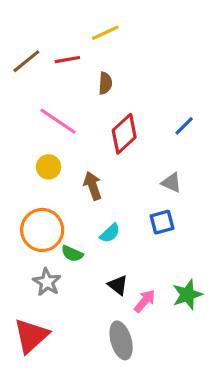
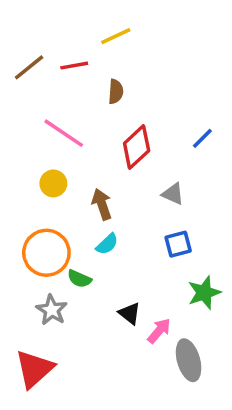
gray triangle: (172, 183) -> (173, 194), moved
cyan semicircle: (110, 233) -> (107, 244), moved
green star: (187, 295) -> (204, 293), moved
gray ellipse: (121, 340) -> (189, 360), moved

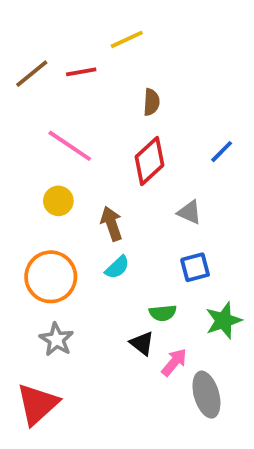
brown semicircle: (116, 92) -> (151, 102), moved
green semicircle: (79, 279) -> (163, 313), moved, turned -30

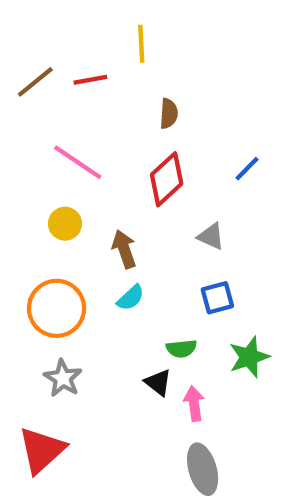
yellow line: (127, 39) -> (141, 44), turned -68
pink arrow: (174, 362) -> (194, 404), turned -48
gray ellipse: (206, 395) -> (203, 469), moved

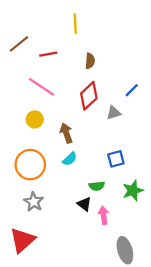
red line: (90, 80) -> (48, 54), moved
gray triangle: (211, 236) -> (114, 113), moved, turned -42
gray ellipse: (203, 469) -> (125, 250), moved

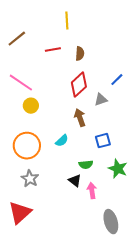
red line: (48, 54) -> (53, 50), moved
pink line: (42, 87) -> (21, 83), moved
brown arrow: (66, 133) -> (80, 118), moved
green star: (133, 190) -> (118, 169), turned -30

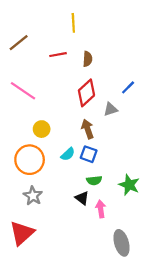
yellow circle: (31, 106) -> (42, 129), moved
blue square: (103, 141) -> (89, 154), moved, turned 35

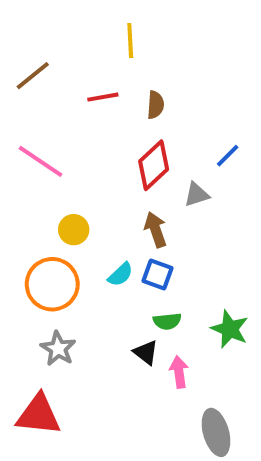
red triangle: (22, 233) -> (39, 415), turned 48

